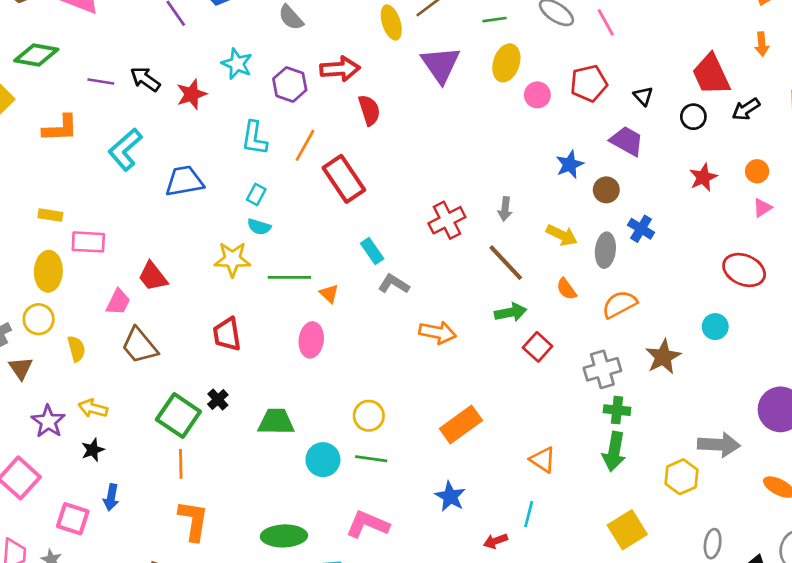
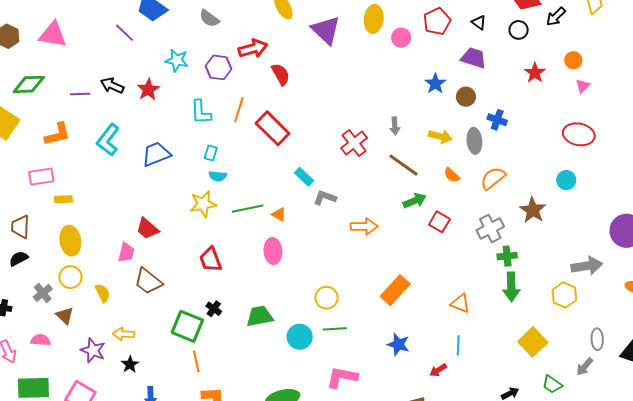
pink rectangle: (88, 242) -> (41, 177), moved

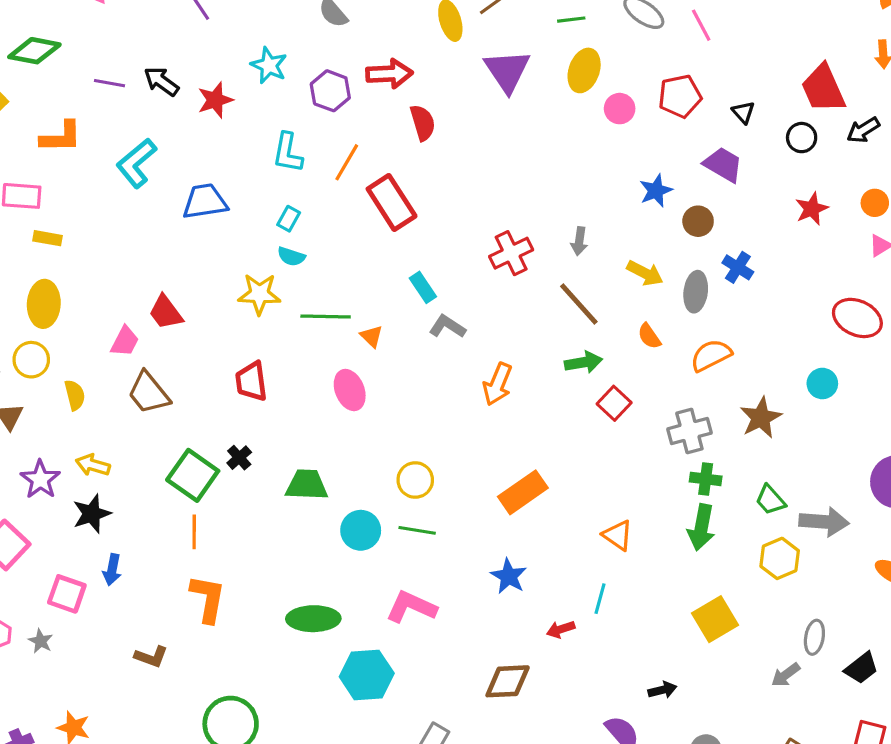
orange arrow: (364, 226) -> (497, 384), turned 100
pink ellipse: (273, 251) -> (350, 390), turned -30
black star: (130, 364) -> (92, 514), size x1.4
green trapezoid: (552, 384) -> (770, 500), moved

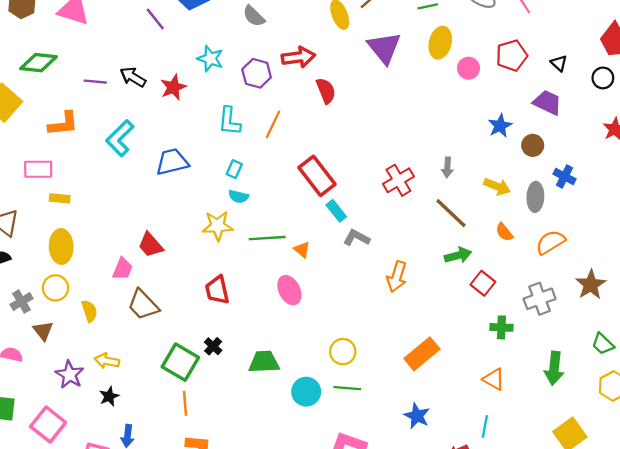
red rectangle: (392, 202) -> (317, 176), moved
green cross: (706, 479) -> (501, 327), moved
black star: (92, 514) -> (109, 396), size x0.7

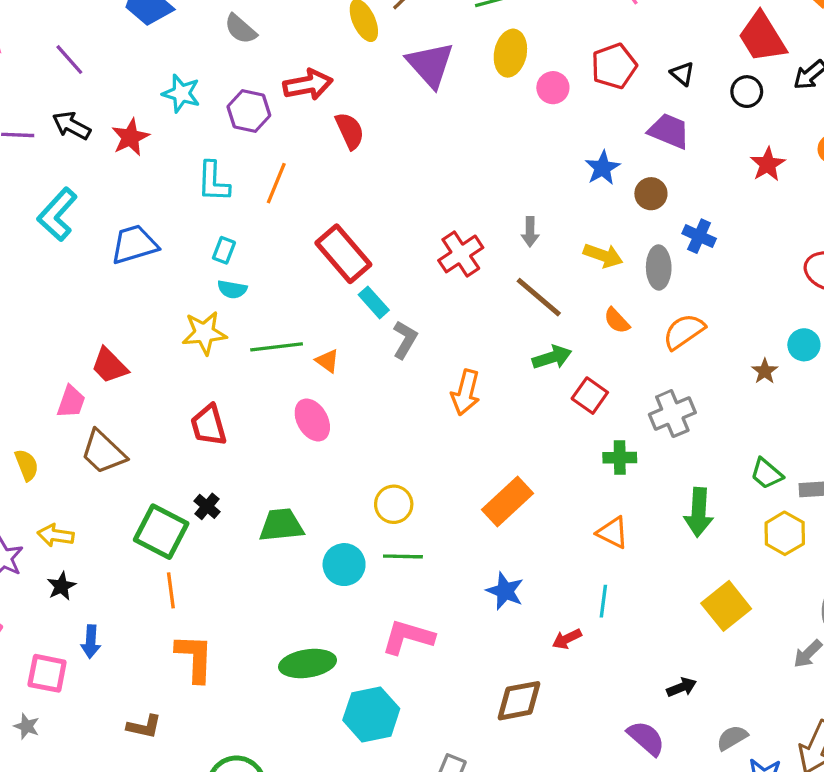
purple line: (155, 19) -> (69, 60), moved
gray L-shape: (357, 238) -> (405, 340), turned 95
brown star: (591, 285) -> (765, 371), moved, size x0.6

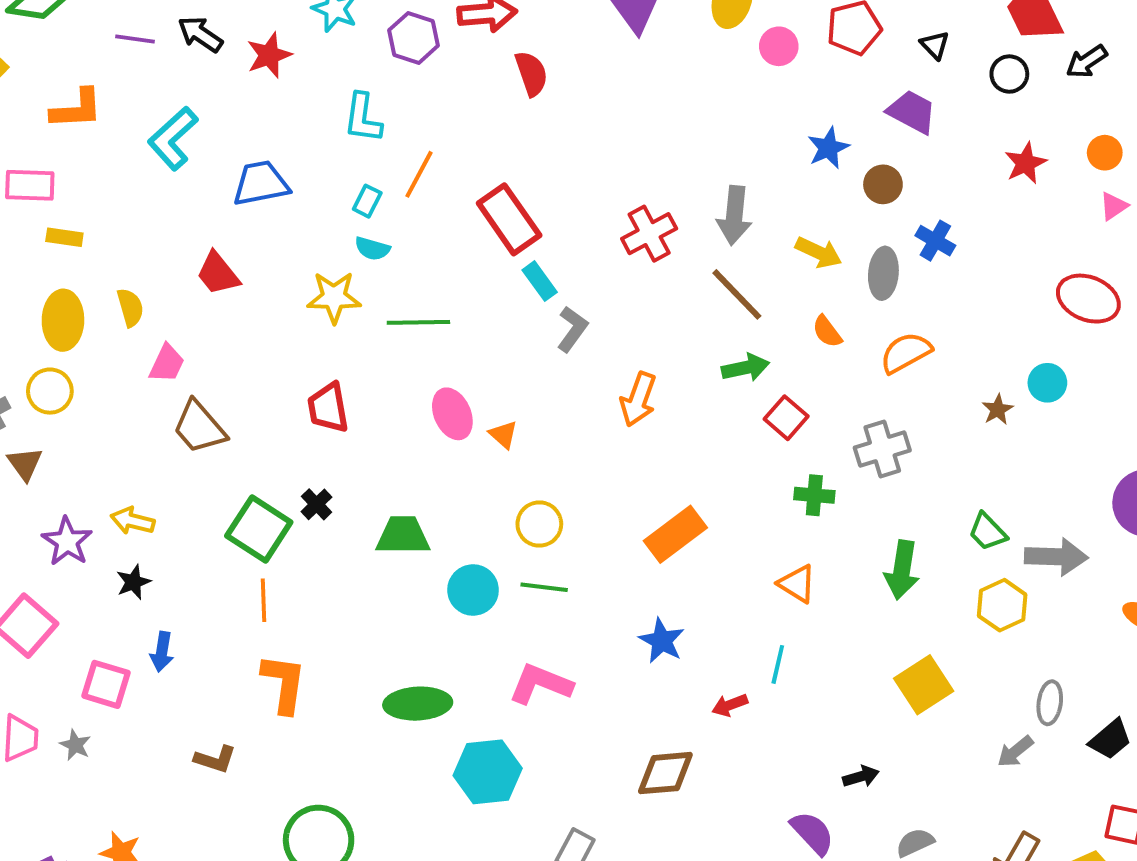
orange line: (276, 183) -> (419, 174), moved
gray arrow: (530, 232) -> (734, 215), size x1.6
orange triangle: (327, 361) -> (503, 434), moved
red trapezoid: (109, 366) -> (218, 273), moved
yellow semicircle: (27, 465) -> (130, 308), moved

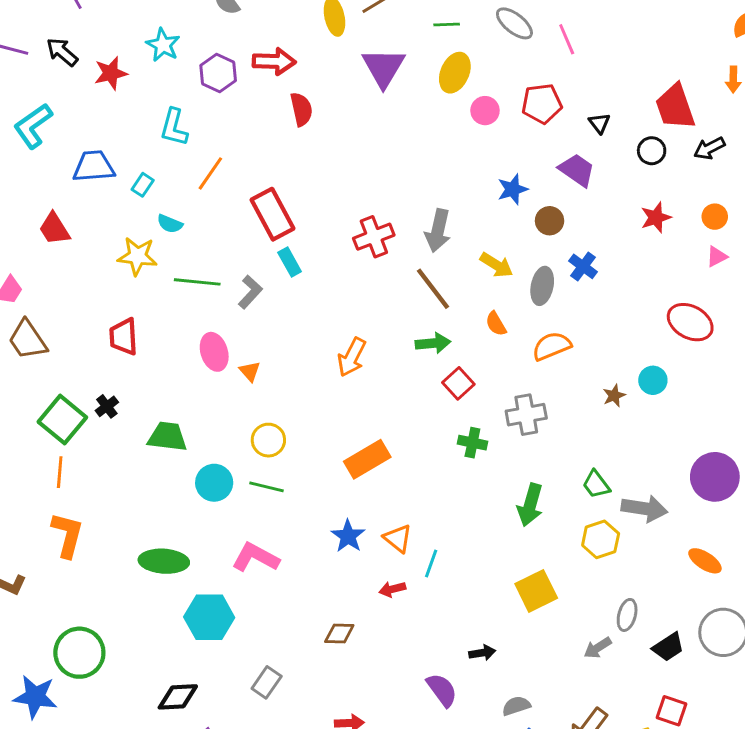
cyan rectangle: (367, 201) -> (143, 185), moved
gray L-shape: (572, 329) -> (250, 292), moved
orange triangle: (797, 584) -> (398, 538), moved
brown diamond: (665, 773) -> (339, 633), size x0.7

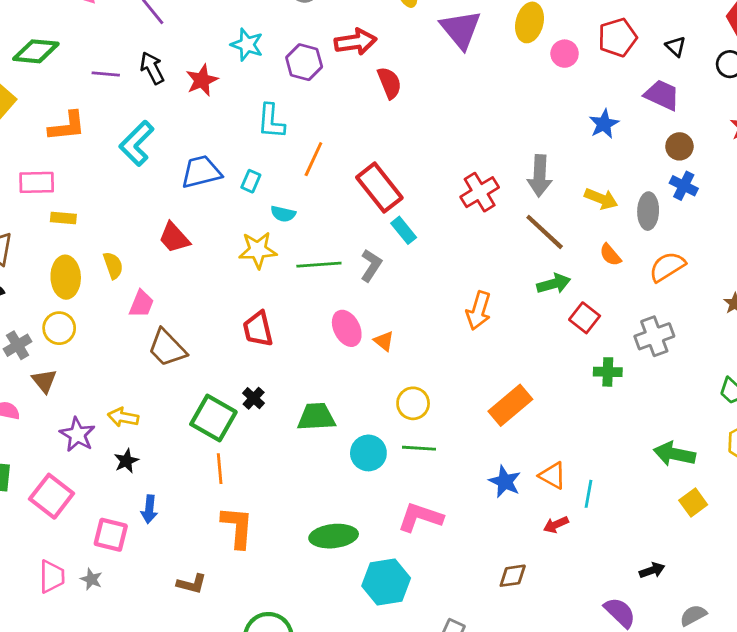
black arrow: (62, 52) -> (152, 68), turned 32
brown circle: (550, 221) -> (679, 146), moved
green arrow: (530, 505) -> (674, 454), moved, turned 96
yellow square: (536, 591) -> (693, 503), size x0.7

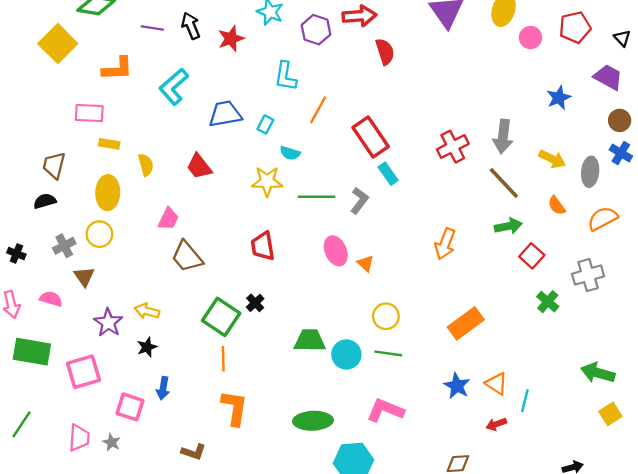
yellow semicircle: (113, 265) -> (146, 165), moved
green cross: (608, 372) -> (548, 302), turned 35
green trapezoid: (316, 417) -> (310, 341), moved
pink square: (52, 496) -> (84, 372), turned 32

